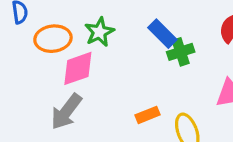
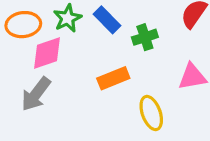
blue rectangle: (162, 34) -> (107, 20), moved
orange rectangle: (147, 115) -> (113, 78), moved, size x1.4

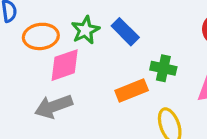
green cross: (145, 37) -> (163, 68), moved, turned 30
gray arrow: (36, 94) -> (54, 106), turned 33

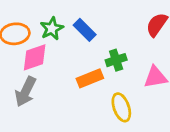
green cross: (163, 68) -> (116, 60), turned -30
gray arrow: (54, 106) -> (25, 92), turned -44

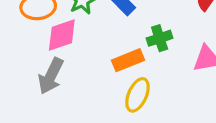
yellow ellipse: (121, 107) -> (137, 95), moved, turned 44

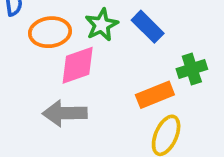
gray arrow: (51, 76) -> (65, 113), turned 63

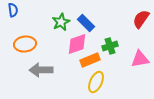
orange ellipse: (50, 32) -> (25, 44), moved
pink diamond: (78, 65) -> (77, 44), moved

